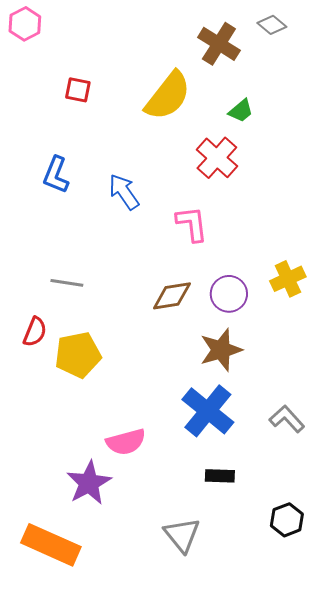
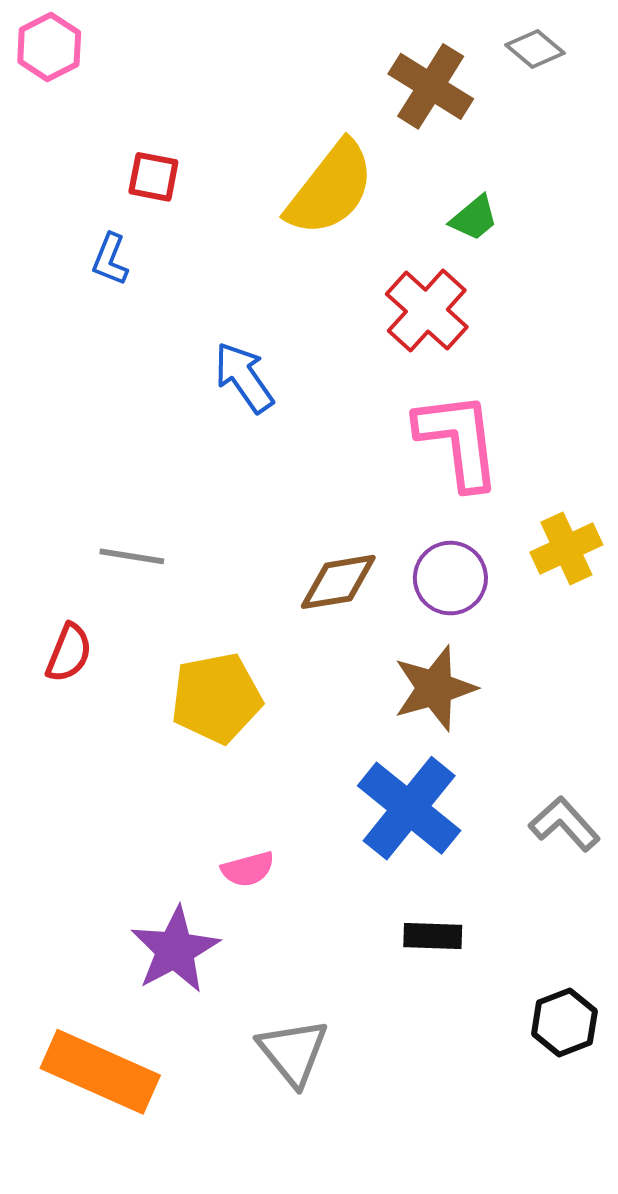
blue L-shape: (56, 175) -> (110, 259), moved, size x0.7
pink L-shape: (192, 224) -> (458, 440), moved, size x1.4
yellow pentagon: (78, 355) -> (216, 698), moved
pink semicircle: (126, 442) -> (248, 869), size x0.7
gray triangle: (182, 535) -> (293, 1052), moved

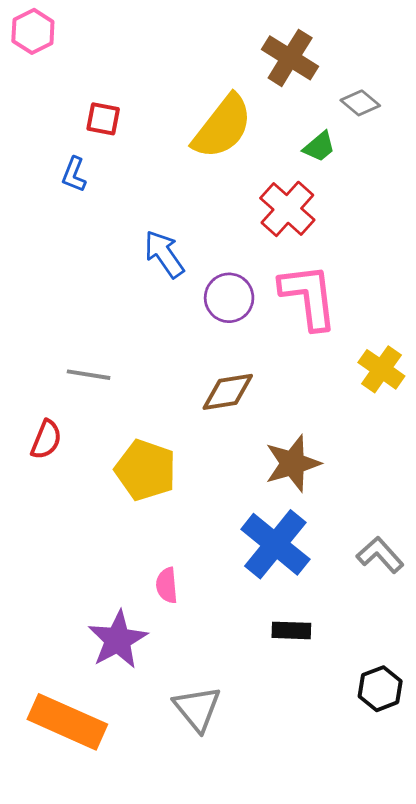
gray diamond: (535, 49) -> (360, 103), moved
yellow cross: (566, 549) -> (381, 369), turned -30
purple circle: (450, 578) -> (229, 298), moved
yellow pentagon: (216, 698) -> (146, 470), turned 30
pink semicircle: (248, 869) -> (167, 585), turned 100

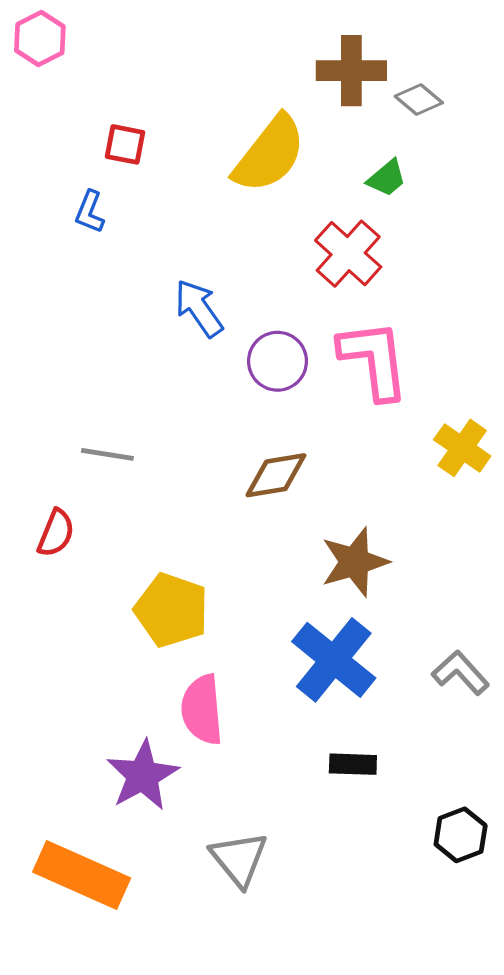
brown cross: (290, 58) -> (351, 71), turned -32
gray diamond: (360, 103) -> (419, 100), moved
yellow pentagon: (146, 470) -> (172, 610), moved
pink semicircle: (167, 585) -> (202, 710), size x1.6

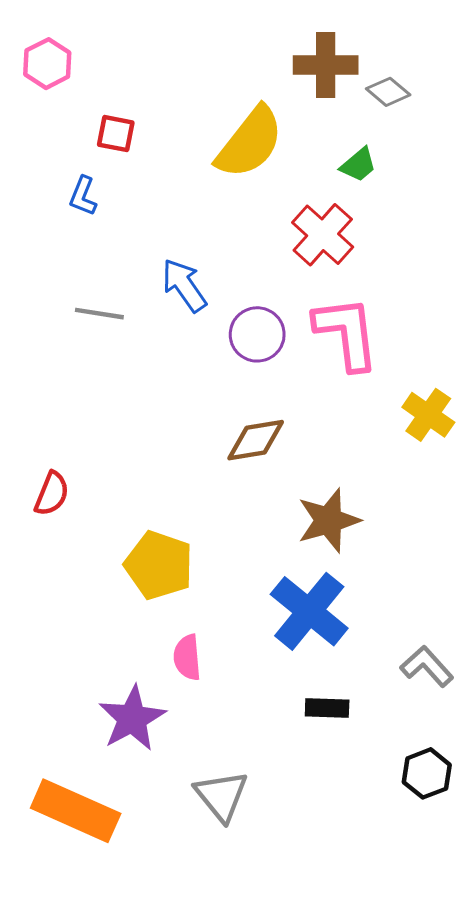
pink hexagon: (40, 38) -> (47, 64), moved
gray line: (107, 454) -> (99, 314), moved
gray L-shape: (461, 673) -> (427, 666), moved
pink semicircle: (202, 710) -> (187, 657), size x0.7

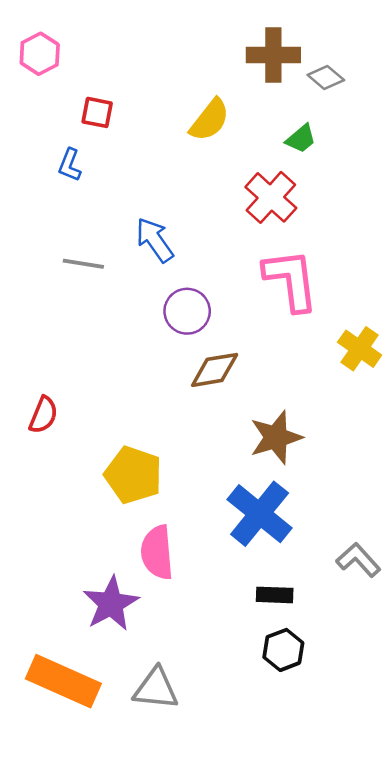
yellow semicircle: (250, 142) -> (210, 120), size x0.7
purple circle: (257, 334) -> (187, 311), moved
pink semicircle: (187, 657) -> (157, 552), size x1.4
black hexagon: (427, 773) -> (283, 650), moved
gray triangle: (221, 796) -> (156, 689), moved, turned -45

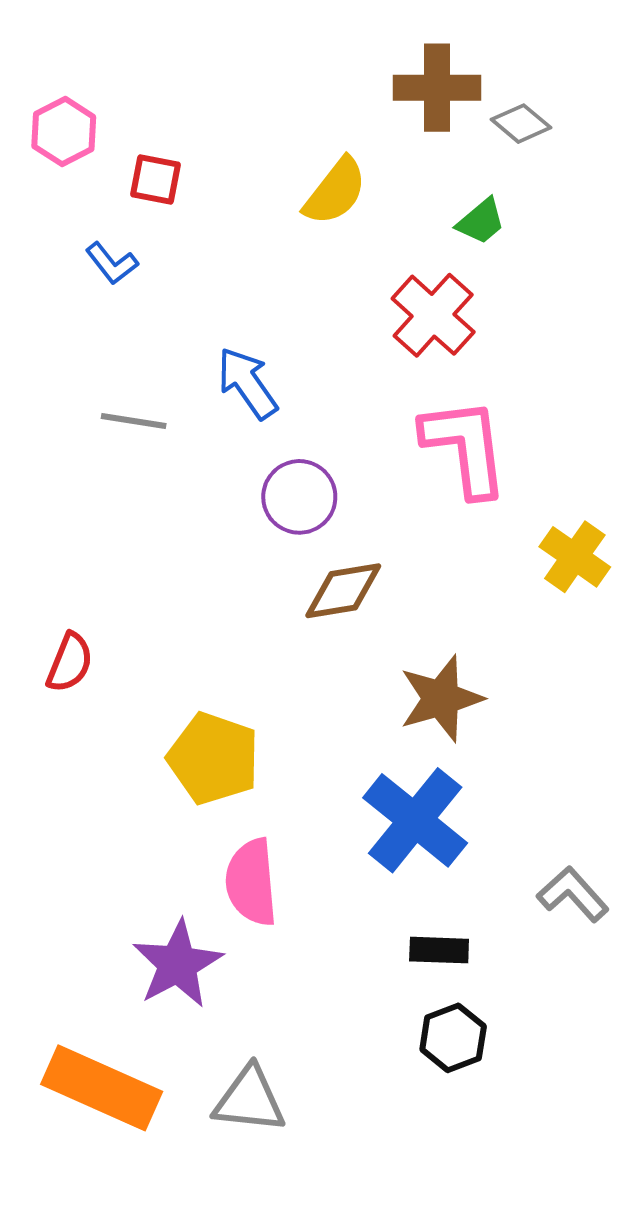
pink hexagon: (40, 54) -> (64, 132), moved
blue L-shape: (70, 165) -> (112, 263), turned -60

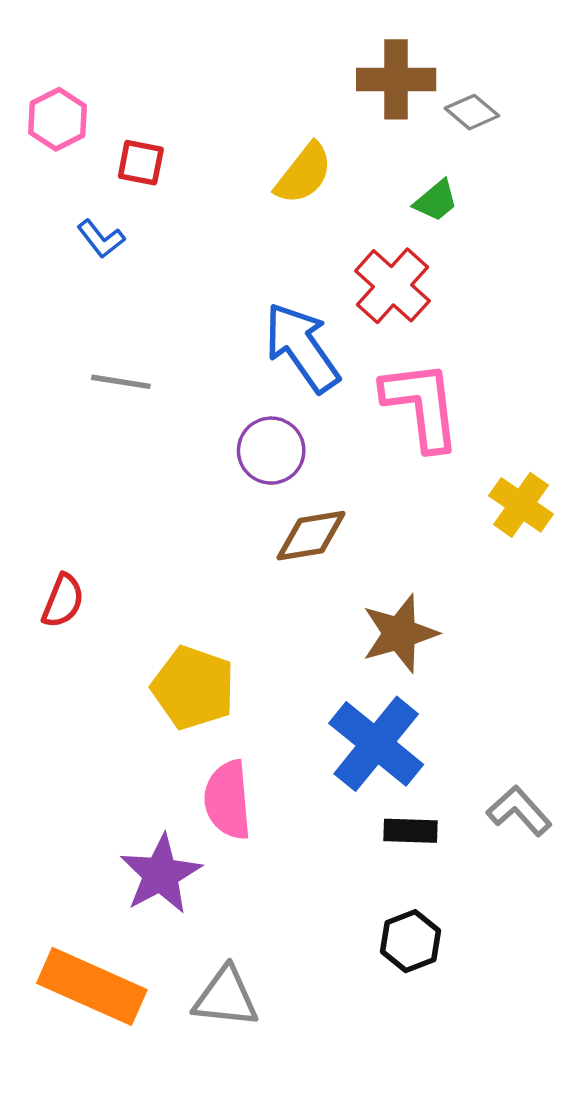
blue arrow: (247, 383) -> (302, 347), moved, size x1.4
black rectangle: (439, 950) -> (411, 831), moved

